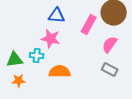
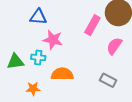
blue triangle: (57, 16) -> (38, 17), moved
gray rectangle: (110, 70) -> (108, 80), moved
orange star: (19, 81) -> (33, 89), moved

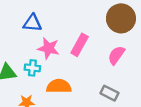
pink rectangle: (92, 25) -> (80, 45), moved

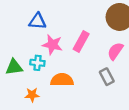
gray rectangle: (109, 93) -> (107, 77), moved, turned 35

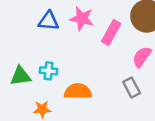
pink rectangle: (81, 41) -> (111, 33), moved
pink star: (52, 45) -> (82, 19), moved

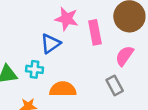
blue triangle: (49, 21) -> (50, 43), moved, turned -40
pink rectangle: (111, 33) -> (95, 32), turned -40

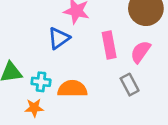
pink rectangle: (95, 32) -> (109, 45), moved
cyan cross: (34, 69) -> (41, 82), moved

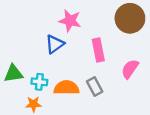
pink semicircle: (140, 52) -> (130, 69), moved
gray rectangle: (130, 85) -> (95, 87), moved

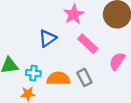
pink star: (70, 21) -> (74, 14), moved, turned 30
pink rectangle: (98, 50) -> (88, 44), turned -36

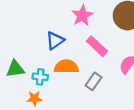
gray rectangle: (84, 77) -> (94, 81), turned 63
orange semicircle: (58, 79) -> (66, 67), moved

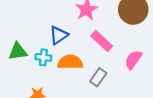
green triangle: (15, 69) -> (18, 52), moved
cyan cross: (40, 77) -> (43, 57), moved

